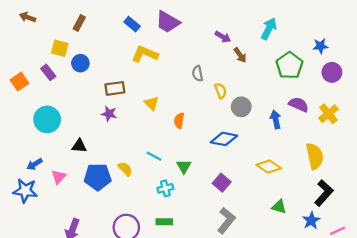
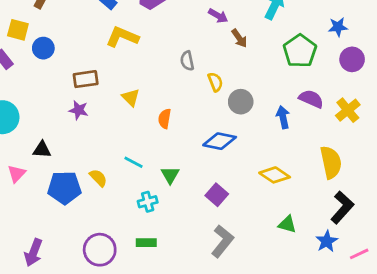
pink triangle: (59, 177) -> (17, 174), moved

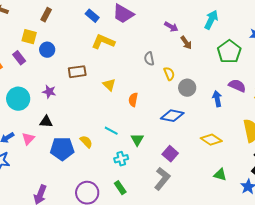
purple star: (79, 110) -> (49, 92), moved
gray L-shape: (222, 241) -> (162, 179), moved
green rectangle: (146, 243) -> (120, 188), turned 56

